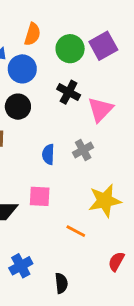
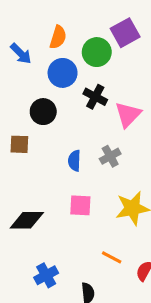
purple square: (103, 46) -> (125, 33), moved
blue circle: (22, 69) -> (63, 73), moved
pink square: (40, 196) -> (80, 205), moved
orange line: (76, 231) -> (112, 257), moved

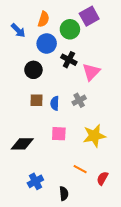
brown square: (19, 144) -> (36, 100), moved

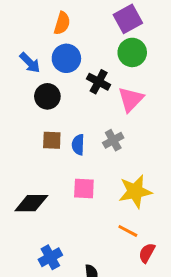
green circle: (70, 29) -> (132, 52), moved
blue arrow: (18, 30) -> (30, 63), moved
orange line: (80, 169) -> (128, 231), moved

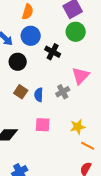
pink triangle: (131, 99) -> (81, 76), moved
brown square: (52, 140) -> (21, 92), turned 32
yellow star: (135, 191) -> (78, 127), size x0.7
orange line: (128, 231) -> (88, 146), moved

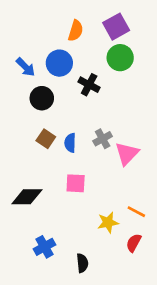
orange semicircle: (28, 12) -> (76, 31), moved
pink triangle: (81, 76) -> (127, 154), moved
yellow star: (78, 127) -> (108, 222), moved

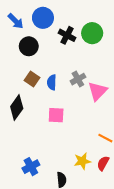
green circle: (120, 58) -> (92, 33), moved
black diamond: (27, 197) -> (17, 108), moved, turned -55
yellow star: (108, 222) -> (82, 161), moved

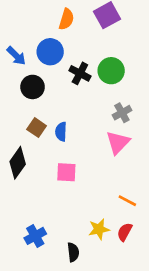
gray cross: (78, 79) -> (122, 113), moved

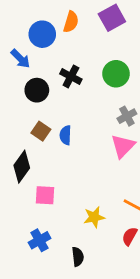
blue circle: (50, 52) -> (42, 34), moved
black cross: (80, 73) -> (71, 76), moved
pink square: (66, 172) -> (45, 195), moved
yellow star: (99, 229) -> (94, 217), moved

